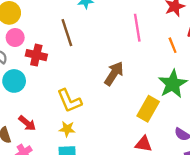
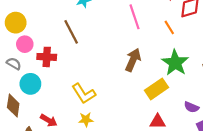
brown arrow: (114, 74) -> (133, 60), moved
yellow rectangle: (148, 109) -> (157, 89), turned 35

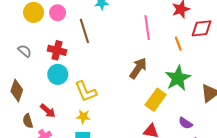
pink circle: (25, 44) -> (58, 13), moved
cyan circle: (30, 84) -> (58, 74), moved
yellow rectangle: (157, 89) -> (156, 100), turned -30

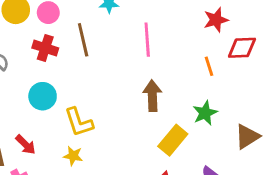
pink line: (147, 28) -> (147, 40), moved
red cross: (57, 50) -> (45, 48), moved
brown arrow: (138, 68) -> (152, 96), turned -40
green star: (178, 78) -> (205, 113), size x0.7

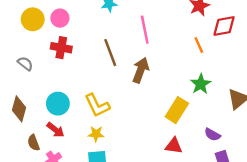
brown line: (83, 40) -> (110, 53), moved
cyan circle: (43, 96) -> (58, 104), moved
brown arrow: (152, 96) -> (141, 70), moved, turned 30

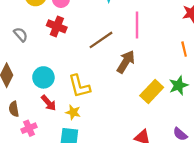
brown line: (110, 53) -> (101, 40), turned 65
yellow rectangle: (177, 110) -> (152, 92), moved
red arrow: (56, 130) -> (49, 103), moved

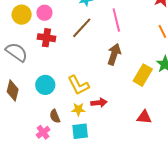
gray semicircle: (21, 35) -> (17, 52), size x1.6
brown line: (101, 40) -> (82, 28), moved
red arrow: (49, 103) -> (99, 103), moved, turned -42
brown semicircle: (14, 109) -> (55, 116), moved

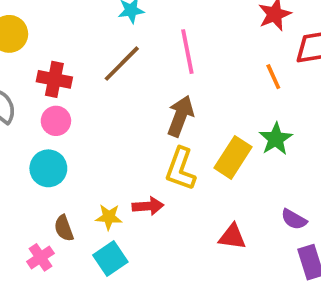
pink circle: (44, 13) -> (56, 121), moved
yellow L-shape: (78, 85) -> (181, 169), moved, turned 45
cyan square: (80, 131) -> (110, 258), turned -30

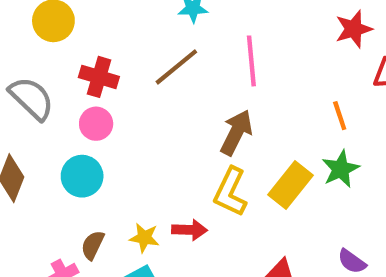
orange line: (273, 77) -> (340, 116), moved
brown semicircle: (64, 228) -> (93, 245), turned 40

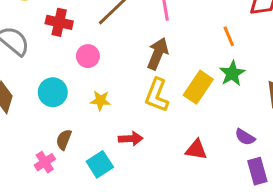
pink circle: (96, 124) -> (88, 56), moved
red arrow: (190, 230) -> (131, 139), moved
yellow star: (144, 238) -> (100, 100), moved

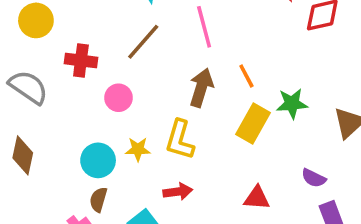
orange line: (229, 36) -> (246, 76), moved
green star: (232, 73) -> (292, 104), turned 30
cyan circle: (53, 92) -> (98, 160), moved
yellow L-shape: (157, 95) -> (180, 140), moved

